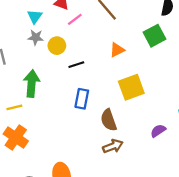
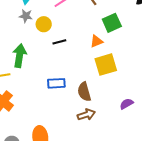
green square: (154, 36) -> (112, 23), moved
orange triangle: (117, 50) -> (97, 41), moved
blue rectangle: (82, 99) -> (56, 83), moved, turned 72

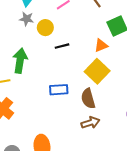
yellow square: (106, 65) -> (97, 71), moved, turned -30

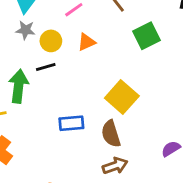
black line: (62, 46) -> (46, 67), moved
orange triangle: (101, 46) -> (86, 42), moved

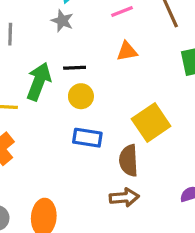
yellow circle: (51, 41) -> (81, 96), moved

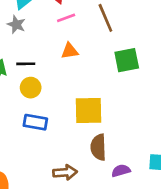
yellow square: (151, 122) -> (89, 111), turned 32
brown semicircle: (129, 161) -> (98, 147), moved

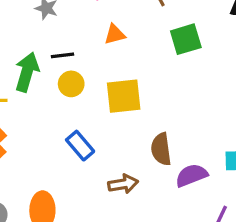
yellow square: (89, 111) -> (124, 96), moved
blue rectangle: (35, 122) -> (80, 146), moved, turned 45
purple semicircle: (121, 171) -> (191, 175), size x1.4

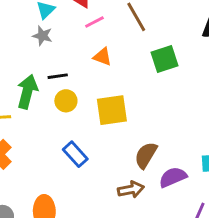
orange triangle: (115, 34) -> (103, 57), turned 36
brown semicircle: (161, 149) -> (146, 155), turned 40
brown arrow: (123, 184) -> (131, 189), moved

